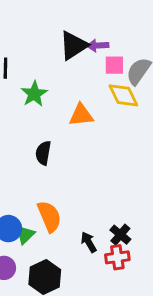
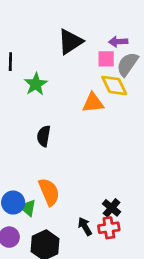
purple arrow: (98, 45) -> (118, 42), moved
orange triangle: (81, 115) -> (93, 103), moved
green triangle: (25, 235) -> (28, 208), turned -36
black arrow: (89, 242) -> (85, 226), moved

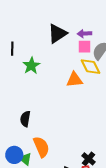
purple arrow: (118, 42) -> (84, 34), moved
black semicircle: (44, 136) -> (25, 119), moved

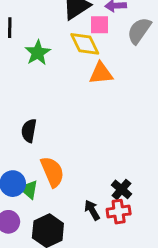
pink square: (84, 47) -> (99, 25), moved
yellow diamond: (90, 67) -> (85, 44), moved

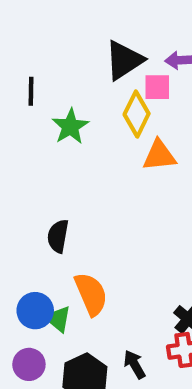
yellow diamond: (85, 44) -> (137, 114), turned 52
black arrow: (92, 210) -> (135, 364), moved

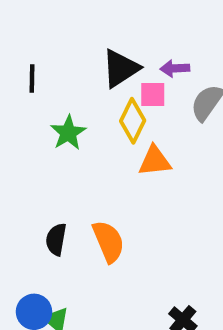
black line: (31, 91) -> (32, 78), moved
orange semicircle: (91, 294) -> (108, 241), moved

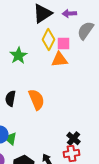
pink square: (153, 95) -> (63, 44), moved
green star: (68, 133) -> (18, 56), moved

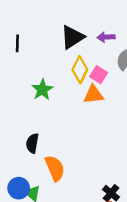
pink square: (63, 44) -> (99, 75), turned 32
orange semicircle: (36, 100) -> (55, 168), moved

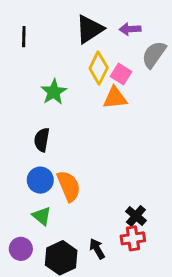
black semicircle: (32, 143) -> (42, 140), moved
blue circle: (19, 188) -> (40, 180), moved

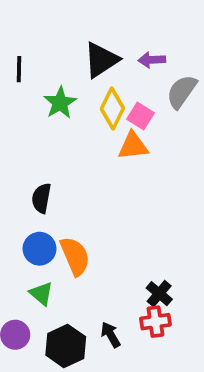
green star: (54, 92) -> (60, 103), moved

